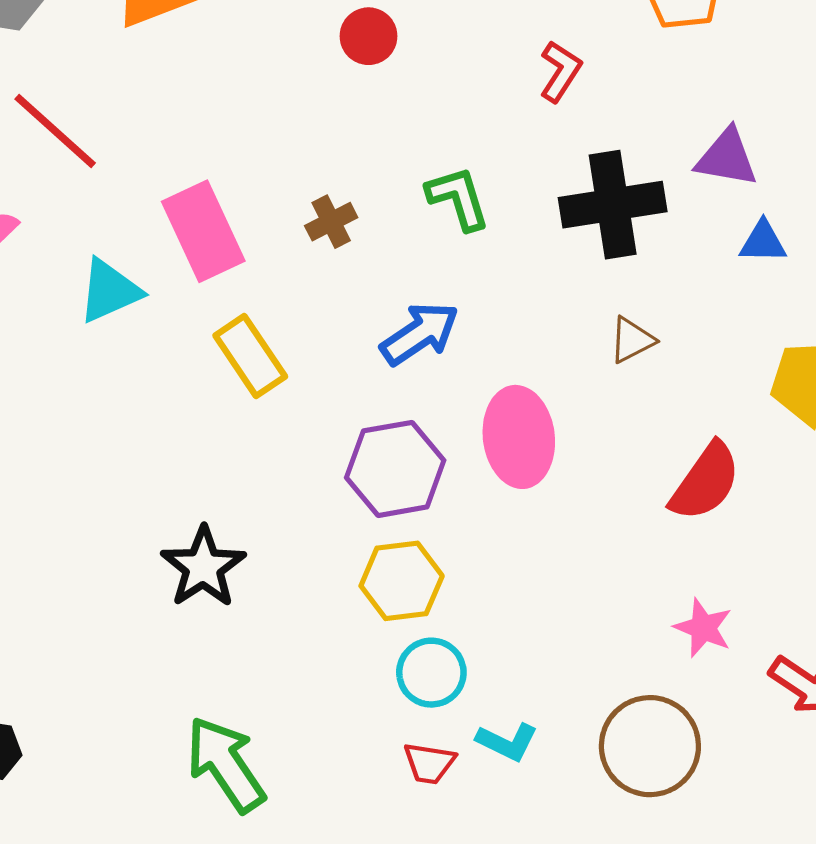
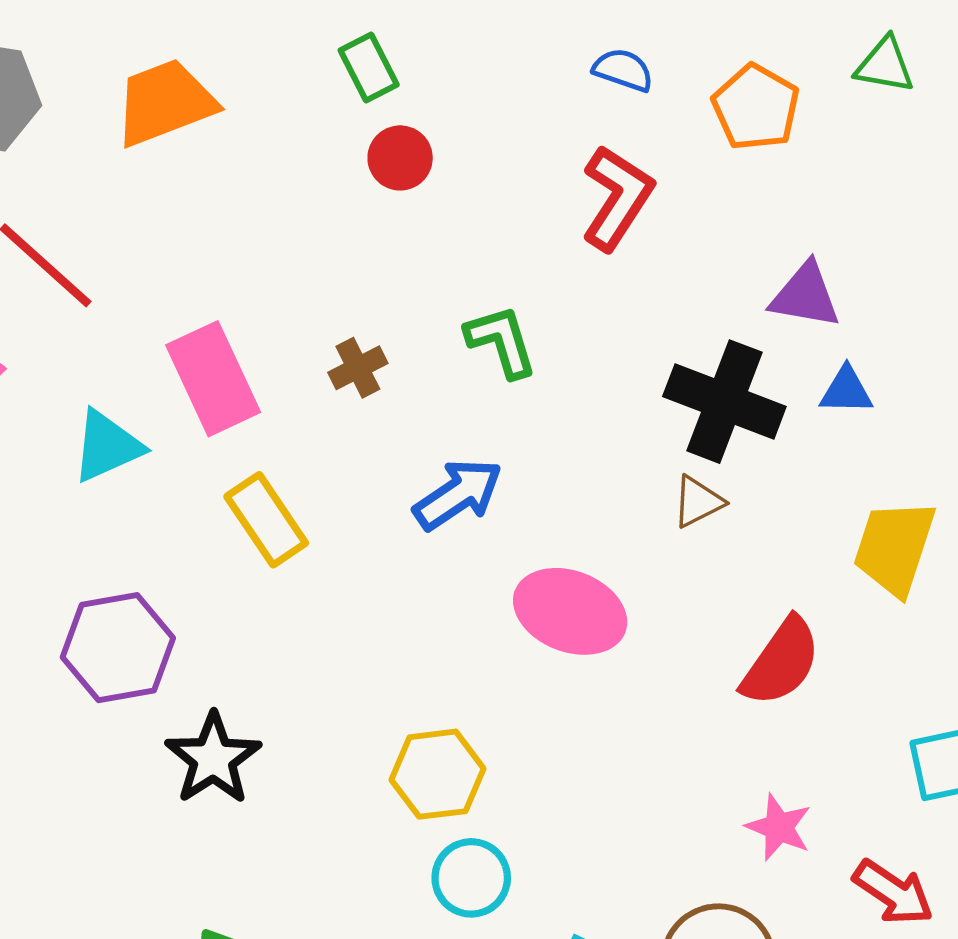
red L-shape: (560, 71) -> (617, 198), size x1.5
black cross: (613, 205) -> (724, 402), moved, turned 30
pink ellipse: (519, 437) -> (570, 611), turned -62
purple hexagon: (395, 469) -> (118, 648), moved

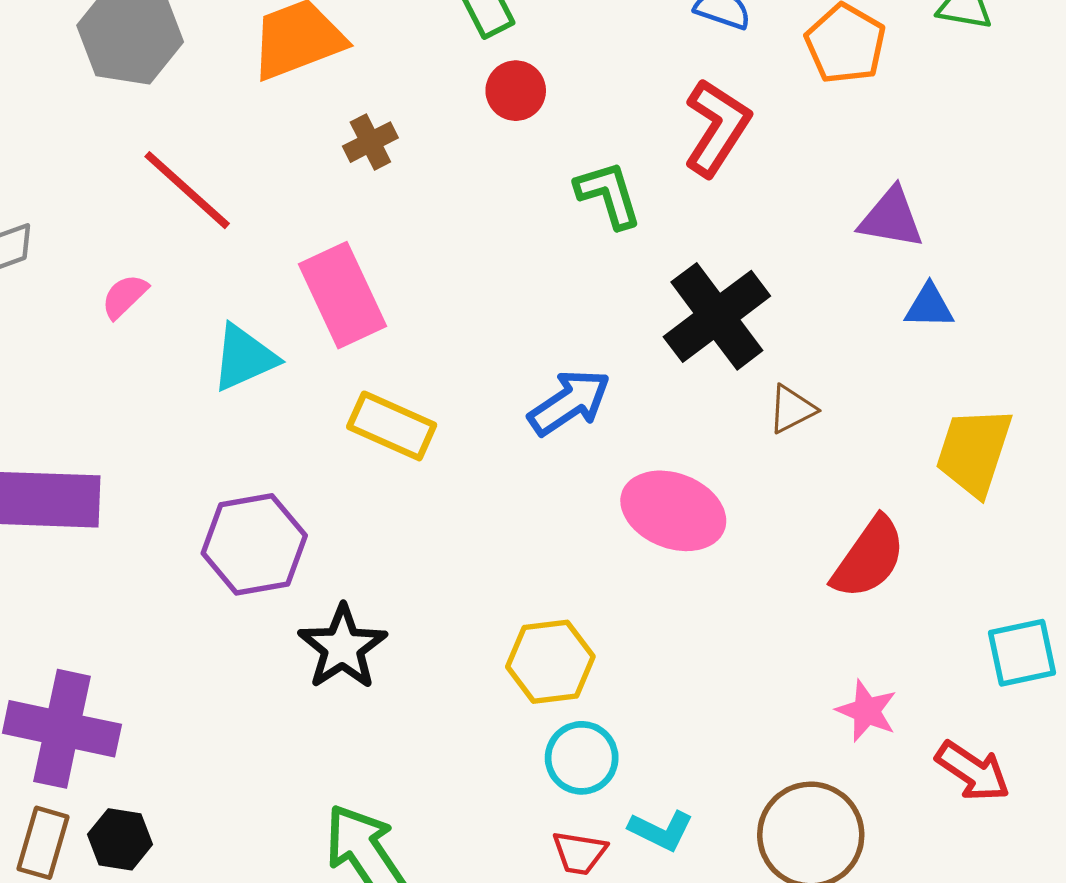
green L-shape: (501, 341) -> (608, 195), moved
brown cross: (358, 368) -> (370, 142), moved
black cross: (724, 402) -> (717, 316), moved, turned 32
yellow rectangle: (266, 520) -> (392, 426), turned -32

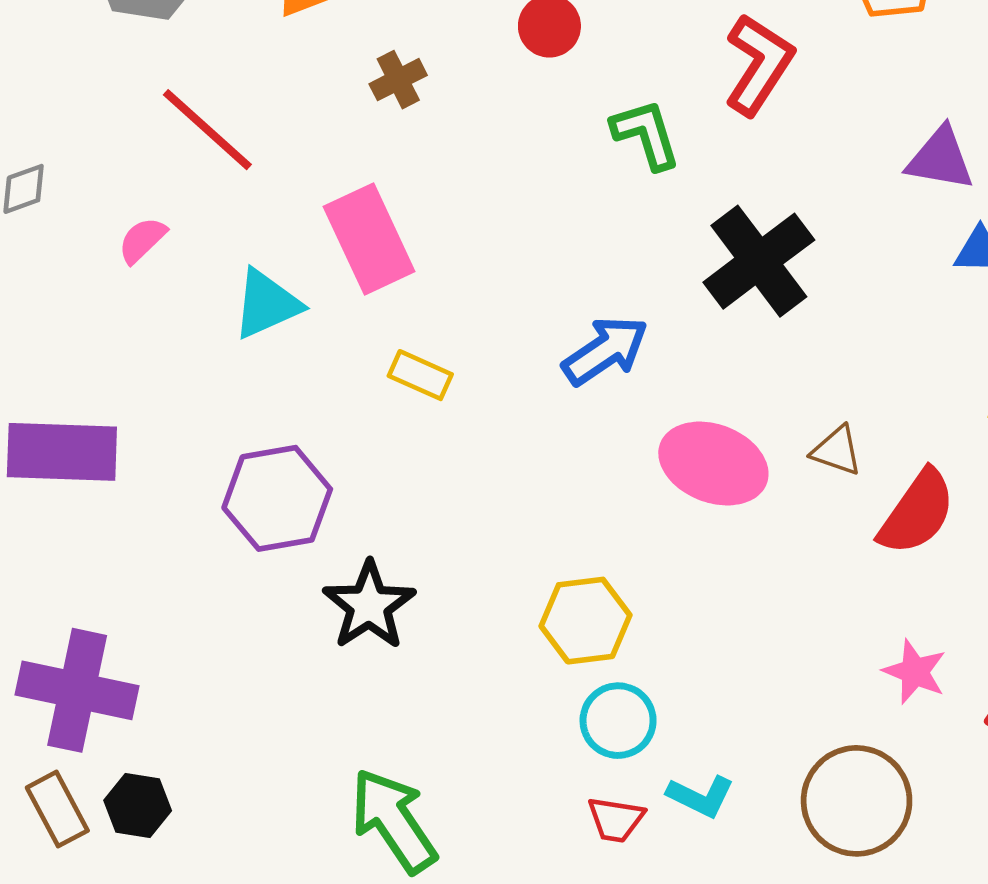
brown triangle: (792, 409) -> (837, 451), moved, turned 46
yellow rectangle: (392, 426) -> (420, 375), size x0.7
brown rectangle: (43, 843) -> (57, 809), turned -44

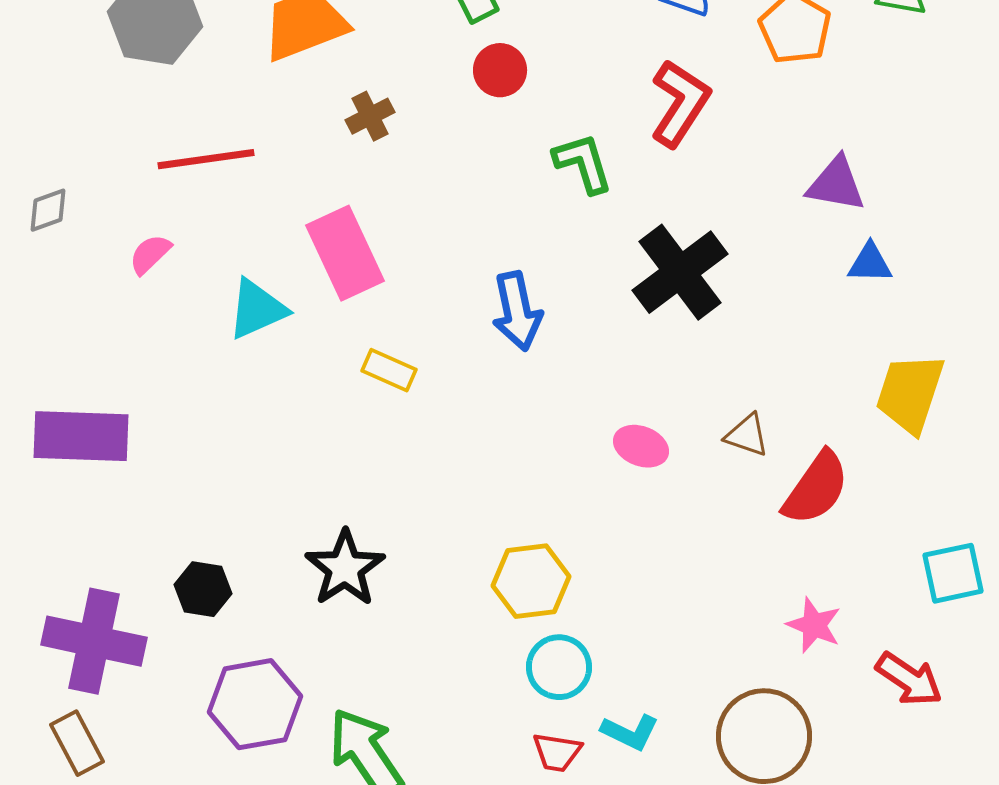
red line: (207, 130) -> (206, 159), turned -50
blue arrow: (605, 351) -> (517, 311), moved, turned 112
pink ellipse: (713, 463) -> (641, 446), size x0.6
purple hexagon: (277, 498) -> (255, 704), moved
black hexagon: (138, 806) -> (203, 589), moved

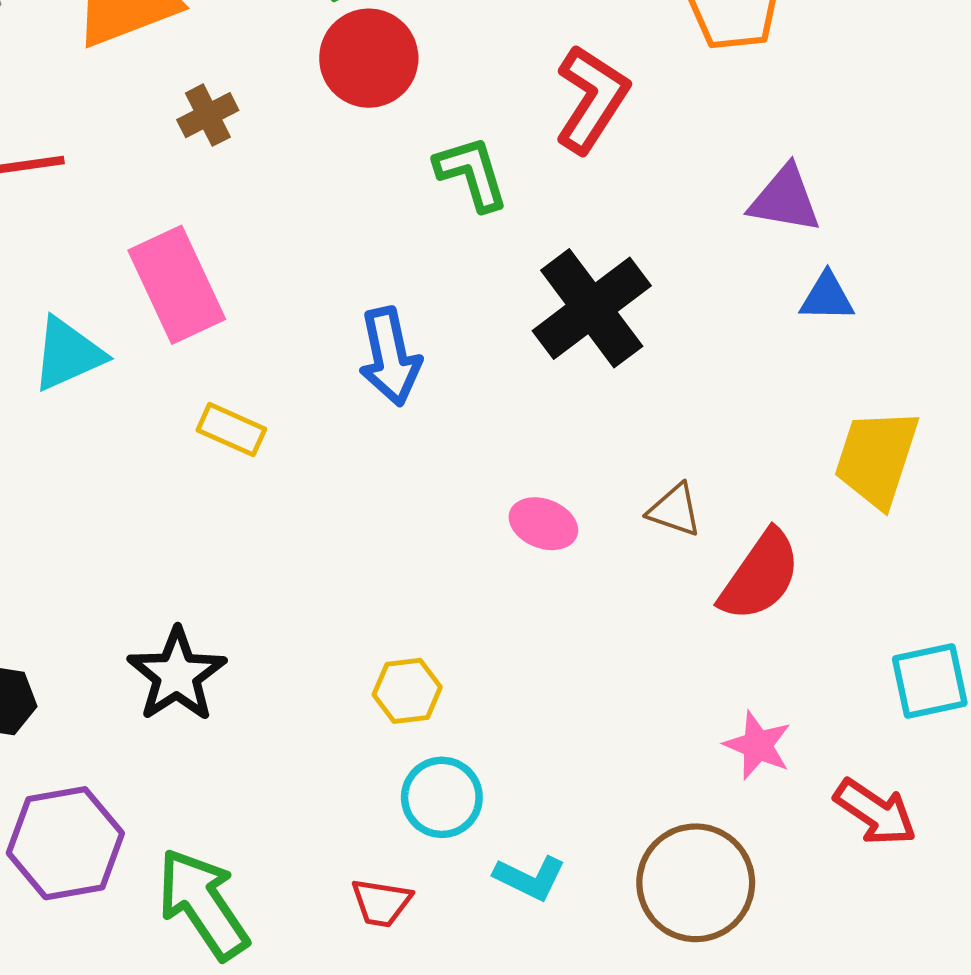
red circle: (500, 70) -> (369, 58), size x1.5
yellow hexagon: (531, 581) -> (407, 691), size x0.7
red trapezoid: (557, 752) -> (381, 903), moved

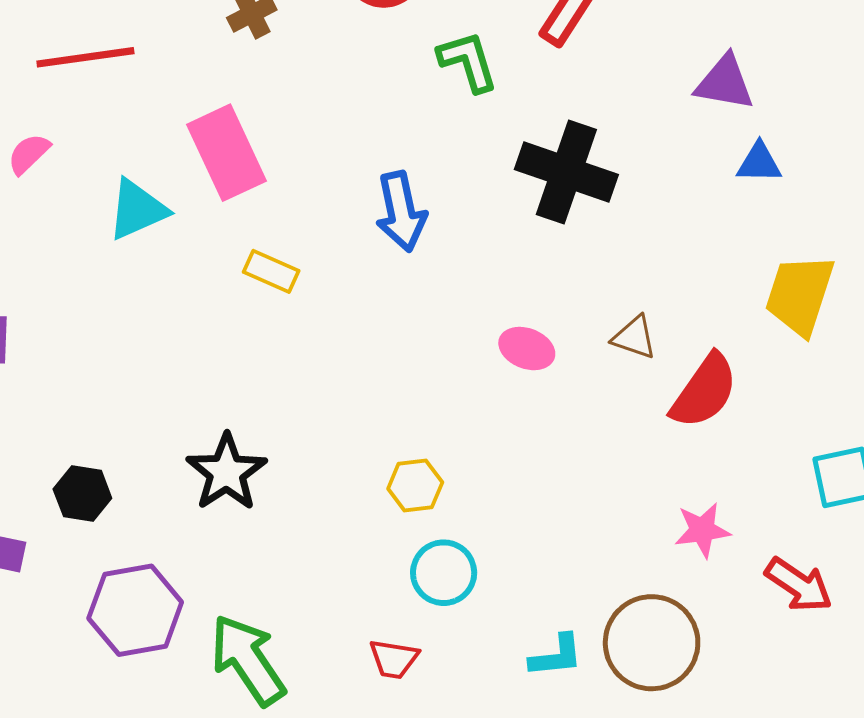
black cross: (592, 308) -> (566, 172), turned -34
pink star: (758, 745) -> (702, 530), turned -30
cyan L-shape: (530, 878) -> (556, 656), moved, turned -32

